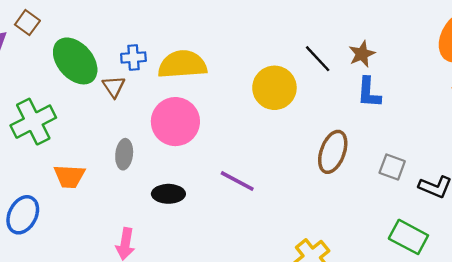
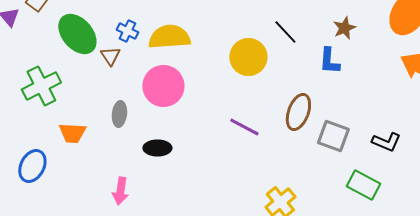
brown star: (362, 54) -> (344, 28), moved
blue cross: (133, 57) -> (127, 31), turned 30
gray square: (392, 167) -> (333, 136), moved, size x1.4
purple line: (237, 181) -> (244, 127), moved

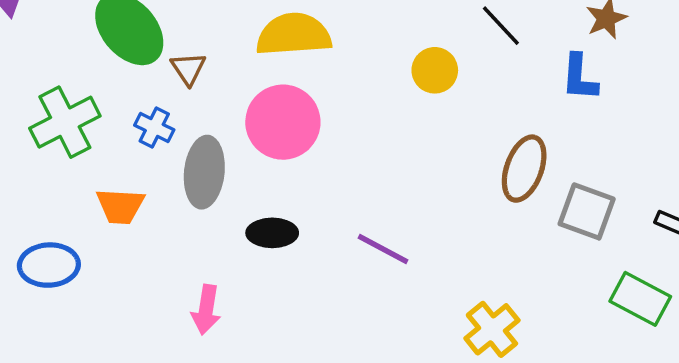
blue cross: (127, 31) -> (154, 127), moved
yellow circle: (248, 57) -> (435, 70), size x0.7
gray ellipse: (119, 114) -> (204, 172), size x1.5
purple line: (244, 127) -> (383, 249), moved
blue ellipse: (32, 166) -> (49, 265), turned 60

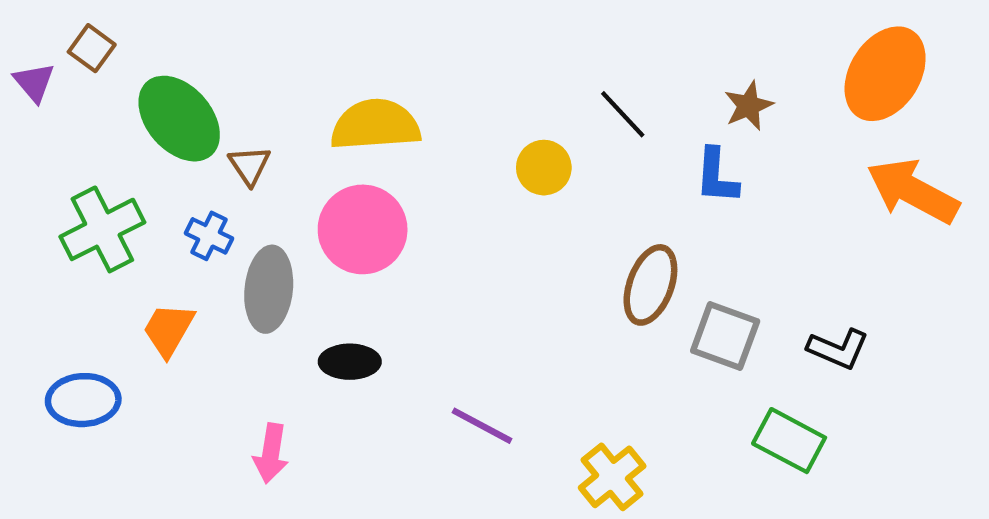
orange trapezoid: (120, 206) -> (168, 330), turned 117
purple line: (383, 249) -> (482, 426), moved

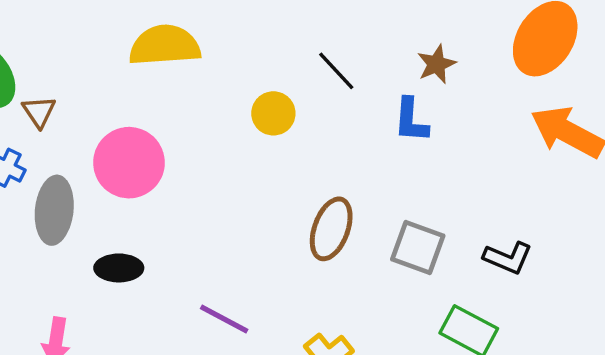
yellow semicircle: (375, 125) -> (165, 45), moved
brown ellipse: (650, 285) -> (331, 229), moved

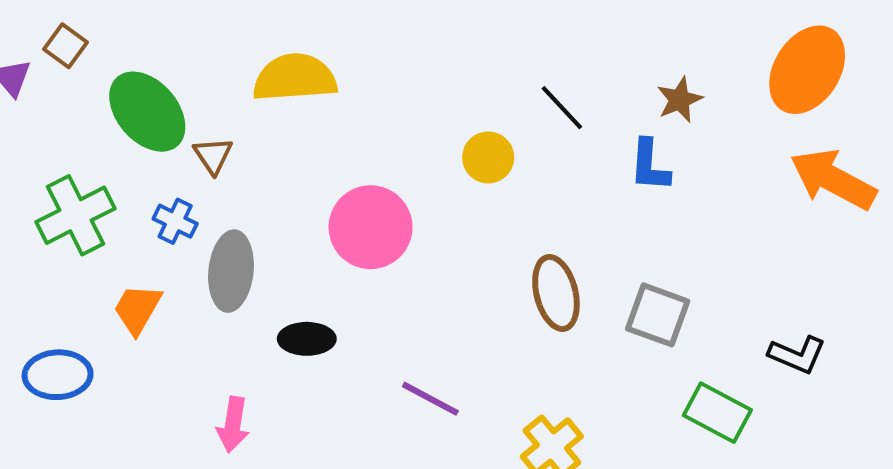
yellow semicircle: (165, 45) -> (295, 78), moved
pink circle: (129, 163) -> (371, 227), moved
brown ellipse: (331, 229) -> (556, 293), turned -34
black L-shape: (508, 258) -> (797, 355), moved

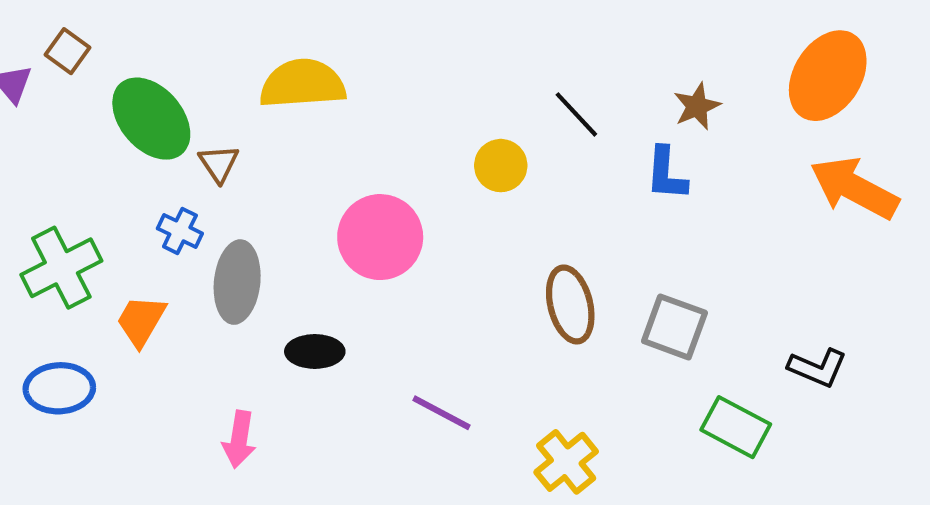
green cross: (76, 215) -> (61, 268), moved

